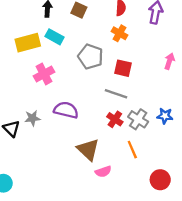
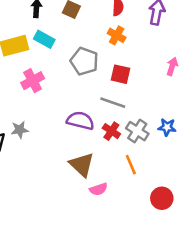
purple semicircle: (66, 110) -> (80, 121), moved

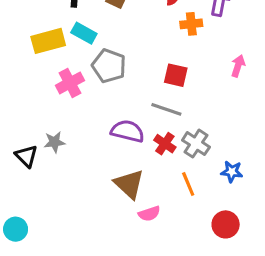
orange cross: (117, 35) -> (191, 24), moved, turned -36
gray pentagon: (84, 61) -> (109, 66), moved
blue star: (167, 127) -> (232, 172), moved

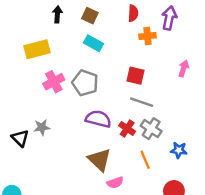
cyan rectangle: (84, 33) -> (93, 43), moved
gray pentagon: (109, 66) -> (85, 83), moved
gray line: (166, 109) -> (142, 102), moved

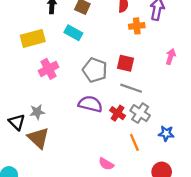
cyan rectangle: (93, 43) -> (73, 33), moved
gray pentagon: (85, 83) -> (95, 70), moved
brown triangle: (99, 160) -> (38, 138), moved
pink semicircle: (115, 183) -> (106, 164), turned 49

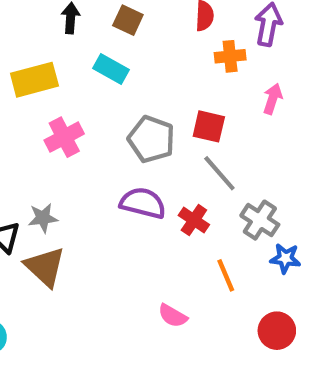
pink arrow: (171, 57) -> (273, 99), moved
gray line: (131, 88) -> (219, 173), turned 30
gray cross: (140, 113) -> (260, 220), moved

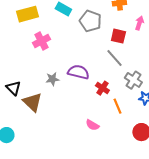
red square: (209, 126) -> (118, 36), moved
gray pentagon: (151, 139) -> (90, 21), moved
gray star: (43, 218) -> (52, 79), moved
red cross: (194, 220) -> (102, 88), moved

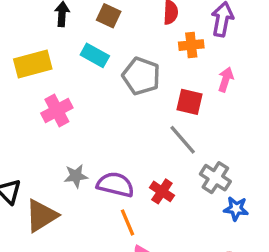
purple semicircle: (78, 72) -> (115, 185), moved
brown triangle: (32, 102) -> (41, 216), turned 45
orange line: (117, 106) -> (128, 222), moved

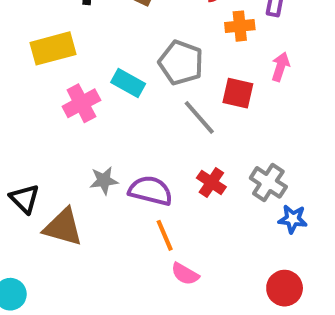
cyan rectangle: (95, 55) -> (128, 83), moved
gray line: (183, 140) -> (199, 117), moved
red cross: (162, 191) -> (211, 182), moved
brown triangle: (41, 216) -> (63, 227), turned 48

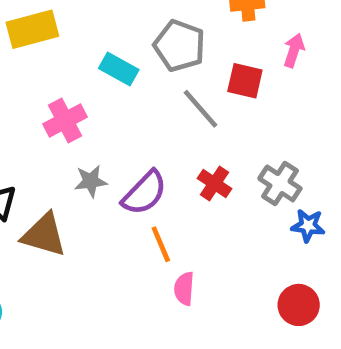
pink cross: (81, 103) -> (65, 120), moved
purple semicircle: (150, 191) -> (144, 193), turned 120
pink semicircle: (185, 274) -> (184, 289), turned 64

